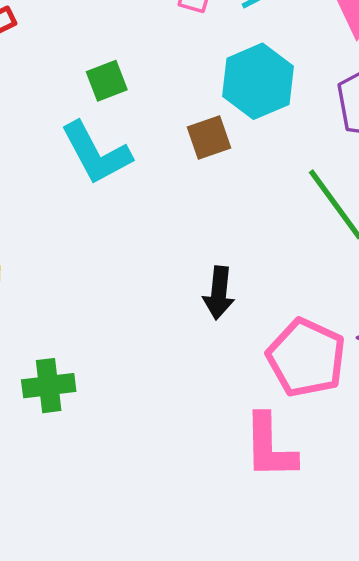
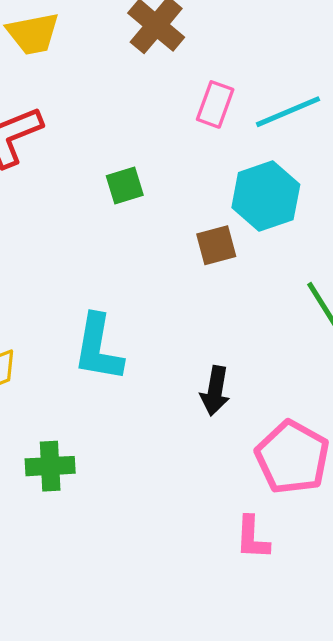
cyan L-shape: (96, 153) -> (98, 348), moved, turned 34
pink L-shape: (270, 447) -> (252, 538), size x0.7

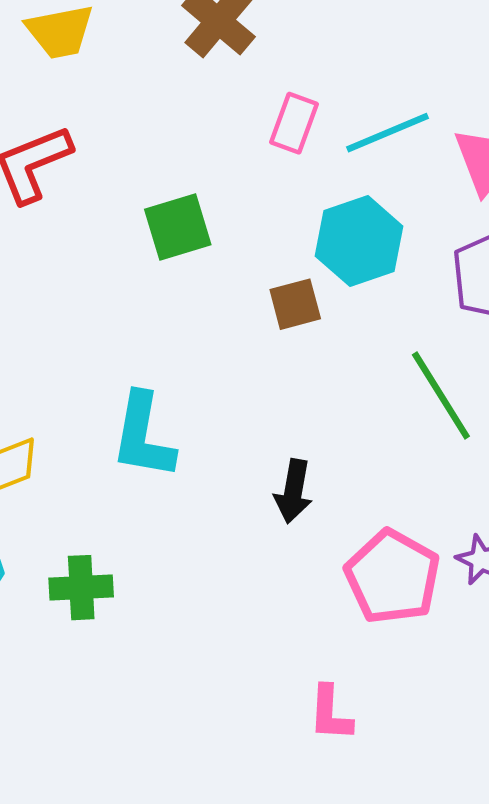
green square: (125, 185) -> (178, 227), size x1.4
pink L-shape: (252, 538) -> (330, 713), moved

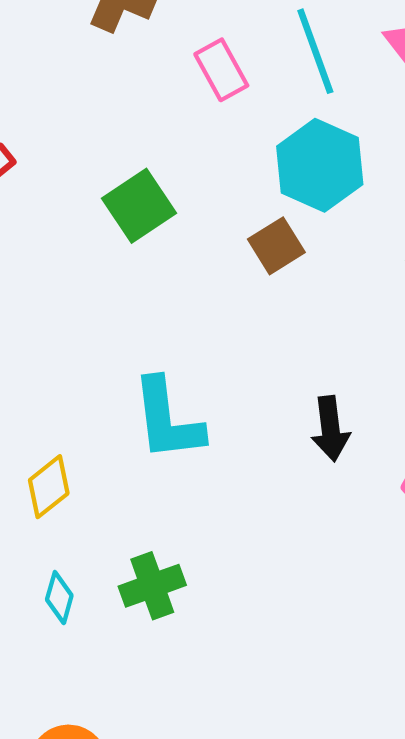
pink rectangle: (294, 123) -> (221, 70), turned -32
cyan line: (388, 133) -> (315, 51), turned -70

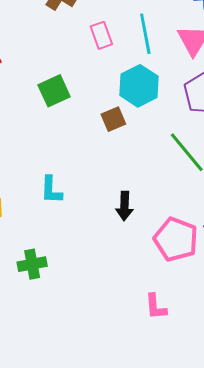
cyan L-shape: (167, 420) -> (51, 190), size x0.7

